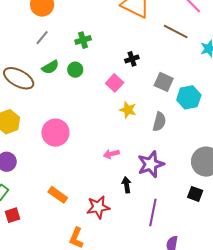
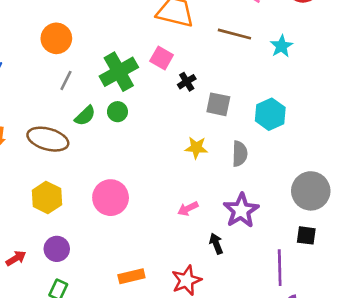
green cross: (83, 40) -> (119, 72), size x1.8
gray square: (164, 82) -> (218, 104), moved
pink square: (115, 83) -> (162, 58), moved
orange rectangle: (58, 195) -> (131, 276), turned -36
purple line: (153, 212) -> (280, 268), moved

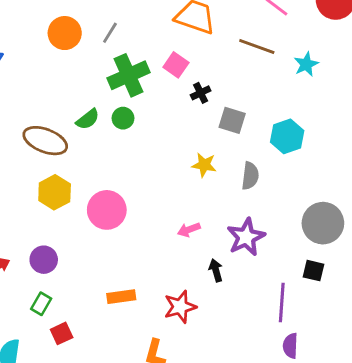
gray line: (66, 80) -> (110, 33), moved
yellow hexagon: (47, 198) -> (55, 192), moved

